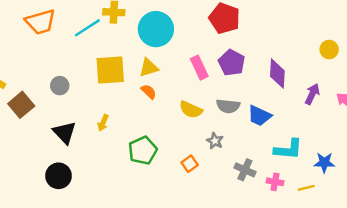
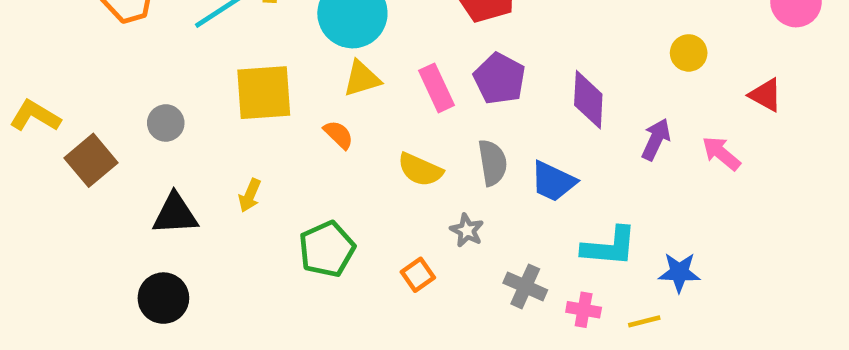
yellow triangle: (149, 68) -> (362, 79), moved
gray semicircle: (228, 106) -> (493, 163), turned -105
black triangle: (65, 133) -> (175, 214), turned -50

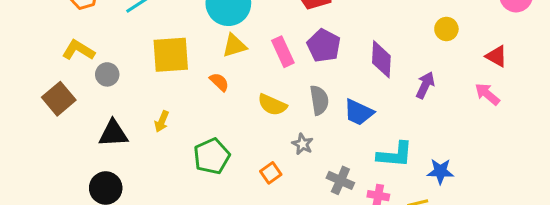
yellow L-shape: (35, 116) -> (78, 50), moved
pink arrow: (721, 153) -> (487, 94), moved

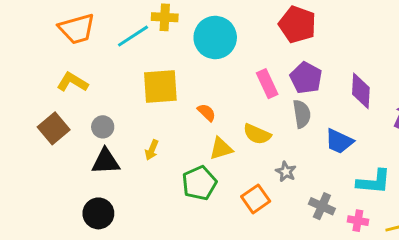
yellow triangle: (234, 46) -> (221, 149), moved
gray circle: (107, 74) -> (103, 127), moved
gray semicircle: (319, 100) -> (302, 114), moved
orange square: (271, 173) -> (256, 199), size x1.4

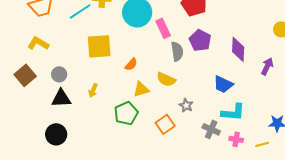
pink rectangle: (267, 84) -> (163, 28), moved
orange semicircle: (207, 112) -> (131, 64), turned 88
gray semicircle: (302, 114) -> (177, 51), moved
cyan L-shape: (374, 182) -> (233, 112), moved

